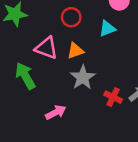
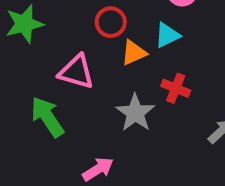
orange triangle: (75, 51) -> (134, 53), moved
red cross: (113, 97) -> (176, 88), moved

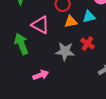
gray star: (135, 113) -> (65, 51), turned 30

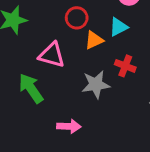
pink arrow: (41, 75) -> (69, 126), turned 35

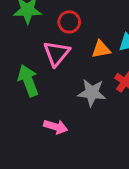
red circle: (77, 18) -> (69, 22), moved
pink triangle: (52, 55) -> (57, 53), turned 40

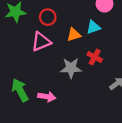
pink triangle: (57, 53) -> (41, 42), turned 35
green arrow: (28, 81) -> (20, 90), moved

